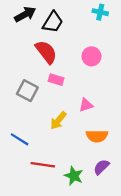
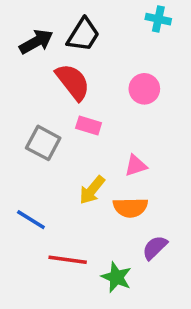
black arrow: (25, 14) -> (36, 42), moved
orange semicircle: (97, 136) -> (130, 207), moved
purple semicircle: (101, 167) -> (155, 248), moved

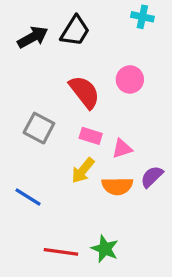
red semicircle: (73, 82) -> (84, 92), moved
pink rectangle: (89, 125) -> (91, 136), moved
purple semicircle: (155, 248) -> (152, 177), moved
red line: (68, 260) -> (61, 252), moved

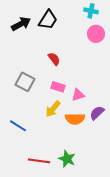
pink circle: (130, 79) -> (96, 34), moved
red semicircle: (84, 92) -> (54, 59), size x0.6

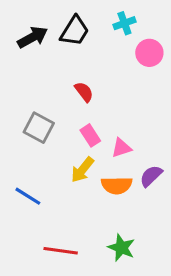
cyan cross: (91, 11) -> (124, 23), moved, turned -32
pink rectangle: (58, 87) -> (90, 135), turned 40
green star: (67, 159) -> (121, 248), moved

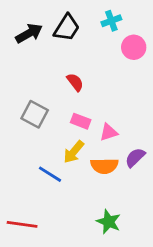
pink rectangle: (90, 135) -> (81, 121), turned -36
blue line: (28, 196) -> (50, 174), moved
red line: (61, 251) -> (22, 224), moved

